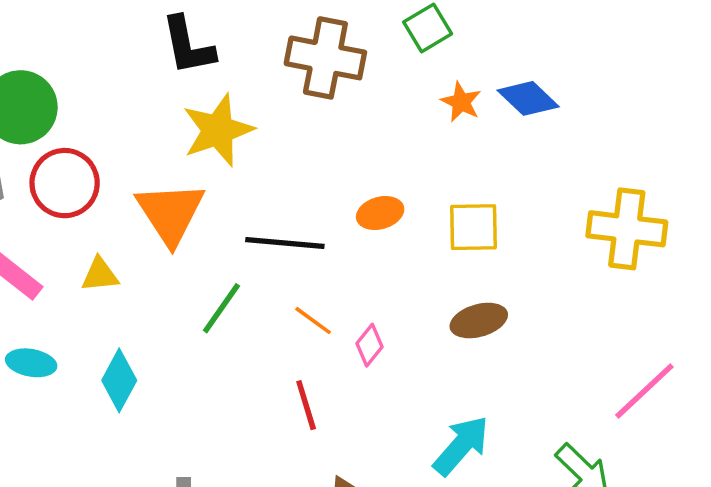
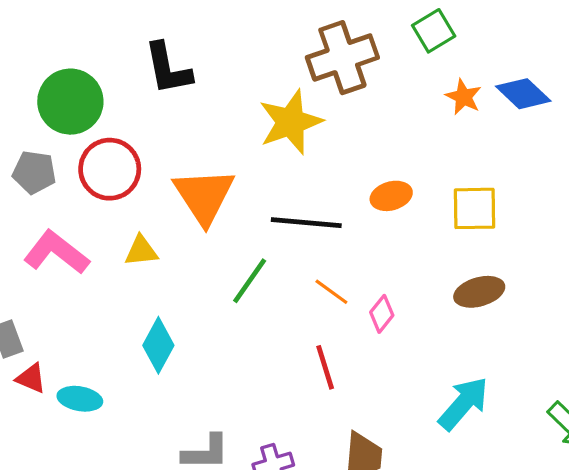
black L-shape: (188, 46) -> (168, 69), moved
brown cross: (325, 58) -> (342, 58), turned -30
yellow star: (218, 130) -> (291, 122), moved
cyan ellipse: (31, 363) -> (80, 399), moved

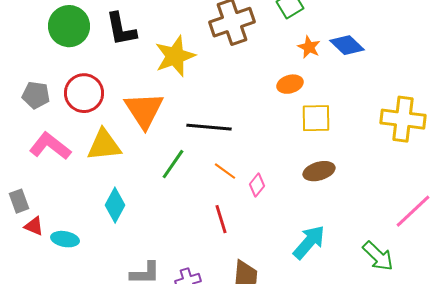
green circle: (70, 102) -> (69, 26), moved
yellow star: (291, 122) -> (175, 56), moved
orange ellipse: (391, 196) -> (290, 84), moved
yellow triangle: (141, 251) -> (104, 145), size x1.6

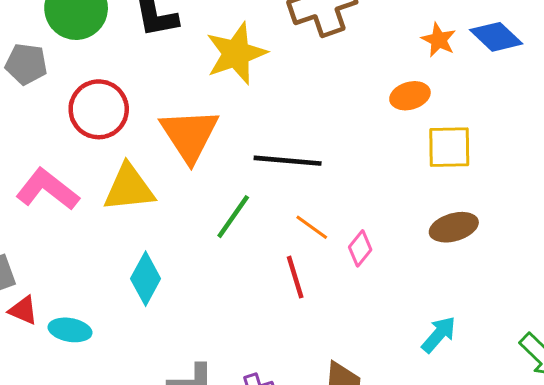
gray pentagon: (36, 95) -> (26, 64), moved
red line: (221, 219) -> (295, 277), moved
cyan arrow: (309, 242) -> (439, 334), size x0.7

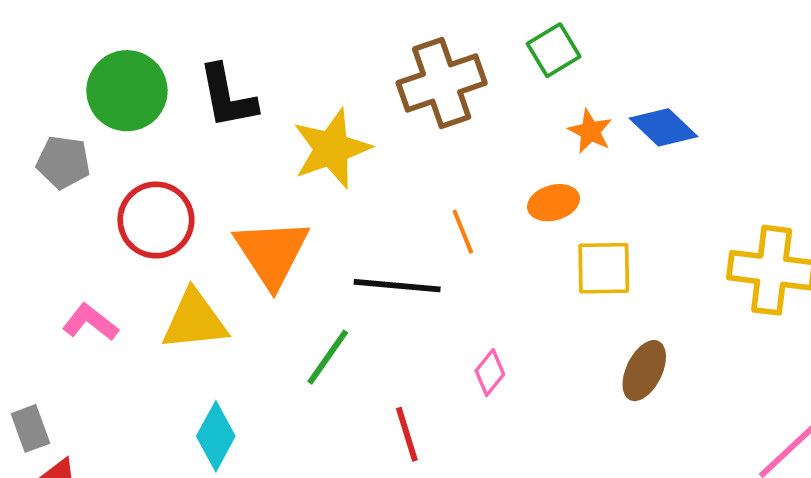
pink L-shape: (47, 189) -> (90, 322), size x0.7
orange line: (312, 227) -> (463, 232), moved, turned 32
brown ellipse: (454, 227) -> (644, 371), moved, turned -48
pink diamond: (360, 248) -> (490, 373), moved

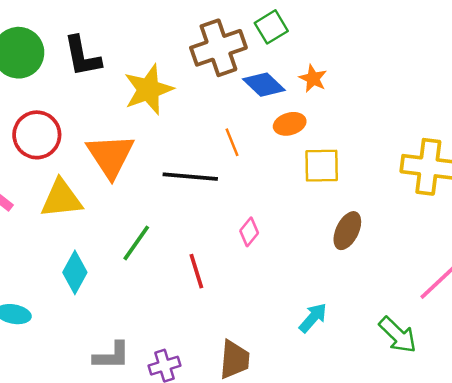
green square: (554, 50) -> (271, 27), moved
blue diamond: (664, 127) -> (264, 85), moved
green line: (328, 357) -> (136, 243), moved

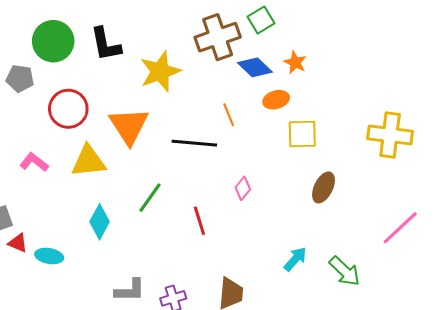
green arrow: (398, 335) -> (345, 271), moved

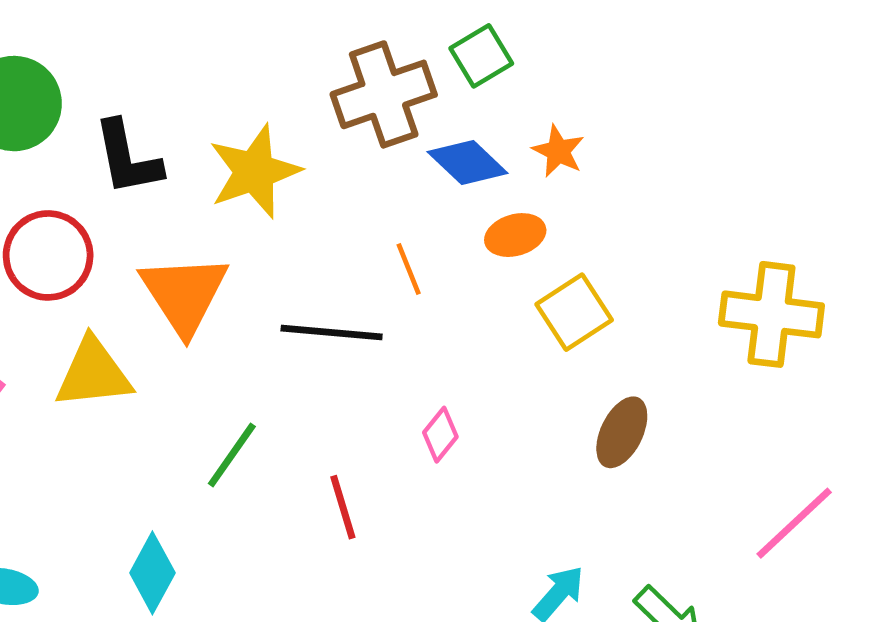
black L-shape: (106, 44) -> (127, 158), moved
yellow square: (302, 134) -> (574, 312), turned -32
cyan diamond: (100, 222) -> (152, 573), moved

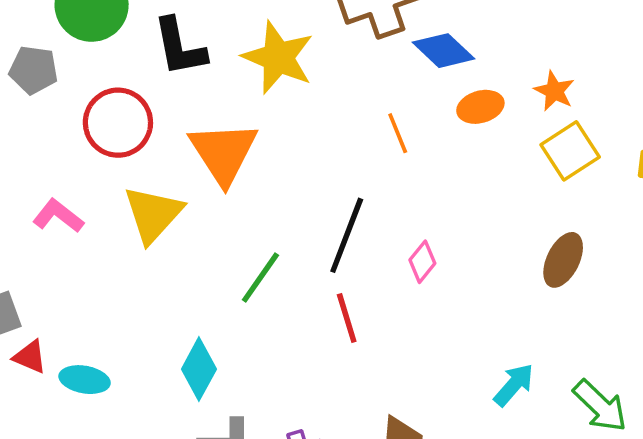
orange star: (558, 151) -> (554, 91), moved
yellow star: (254, 172) -> (278, 58), turned -30
yellow square: (574, 312) -> (570, 151), moved
black line: (332, 333) -> (347, 235), moved, turned -74
yellow triangle: (93, 373) -> (153, 214), turned -42

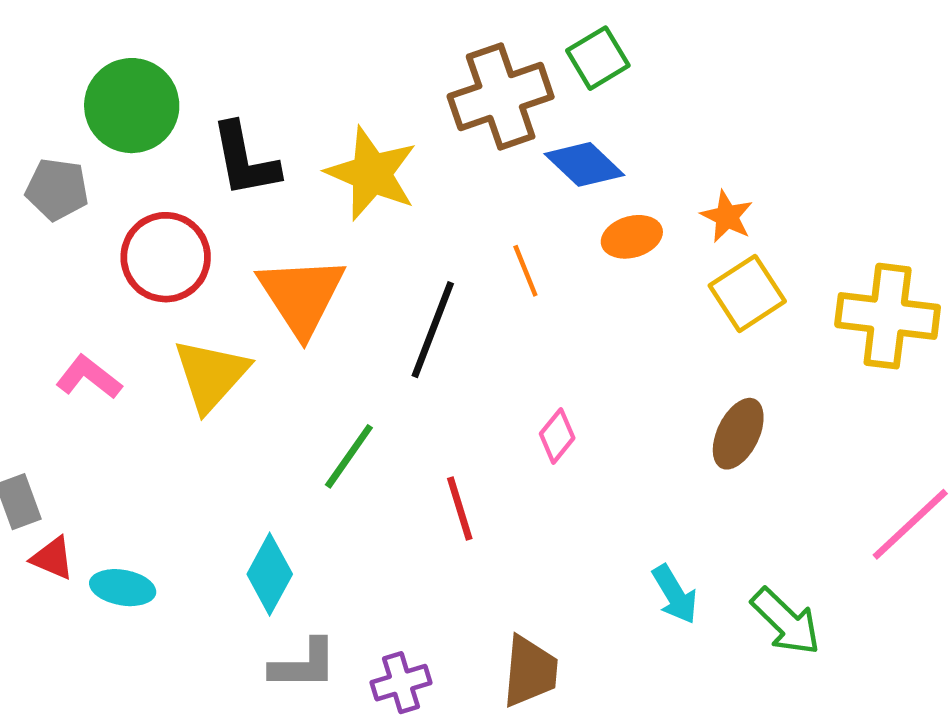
black line: (347, 235) -> (433, 330), moved
cyan arrow: (514, 385) -> (675, 594), turned 108

